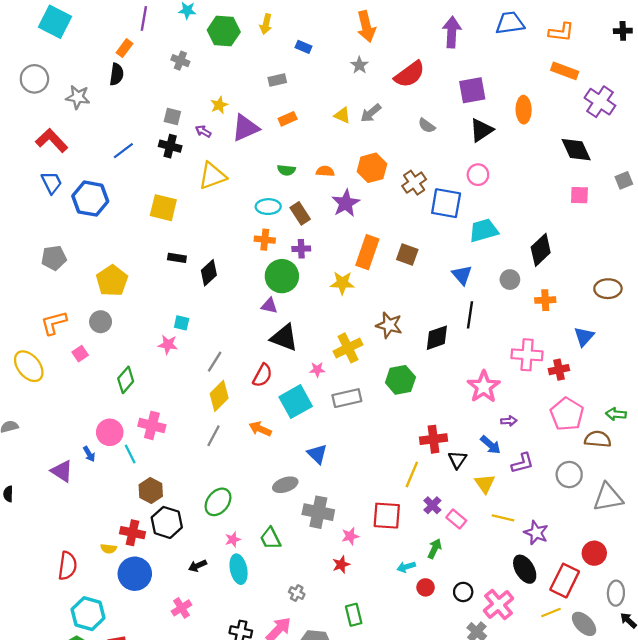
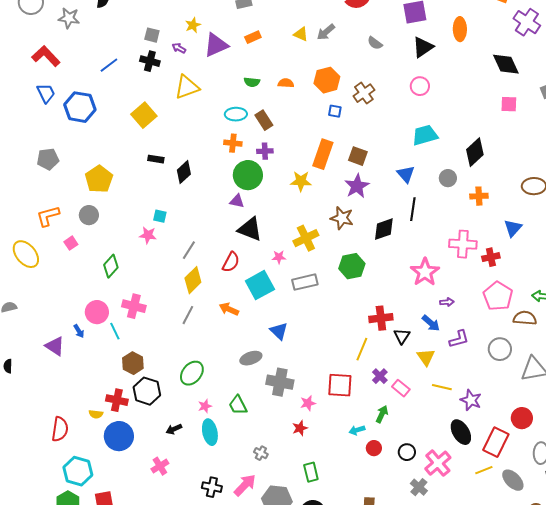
purple star: (346, 203) -> (357, 186), moved
blue square: (446, 203) -> (335, 111), moved, size x0.5
yellow square: (163, 208) -> (144, 115), turned 35

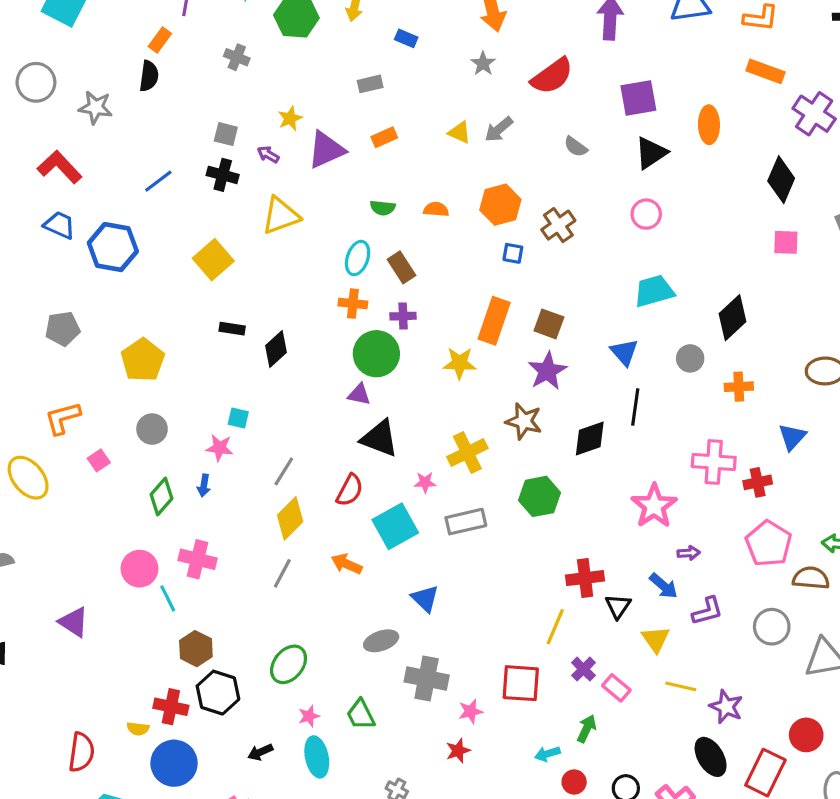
black diamond: (506, 64) -> (781, 180), turned 48
blue trapezoid: (46, 93) -> (59, 225), turned -40
cyan ellipse: (236, 114) -> (358, 258), turned -70
gray circle: (89, 215) -> (152, 429), moved
blue arrow: (79, 331) -> (204, 486), moved, turned 40

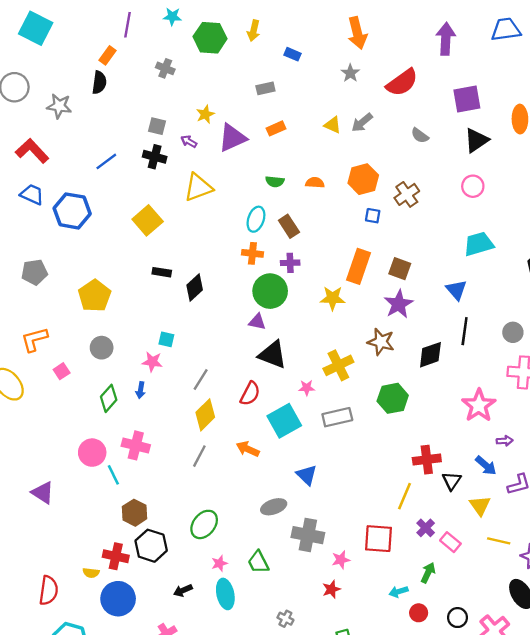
gray circle: (690, 358) -> (513, 332), moved

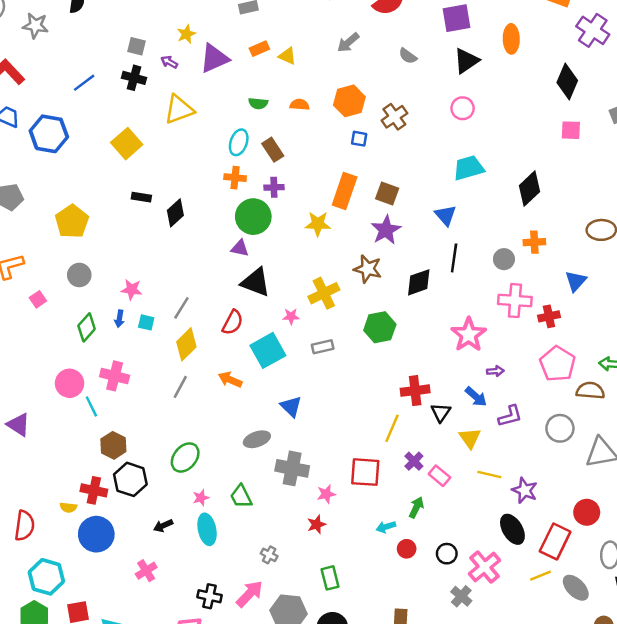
yellow triangle: (333, 125) -> (287, 56), moved
cyan square: (166, 339) -> (146, 322), moved
gray rectangle: (337, 417) -> (323, 347), size x0.7

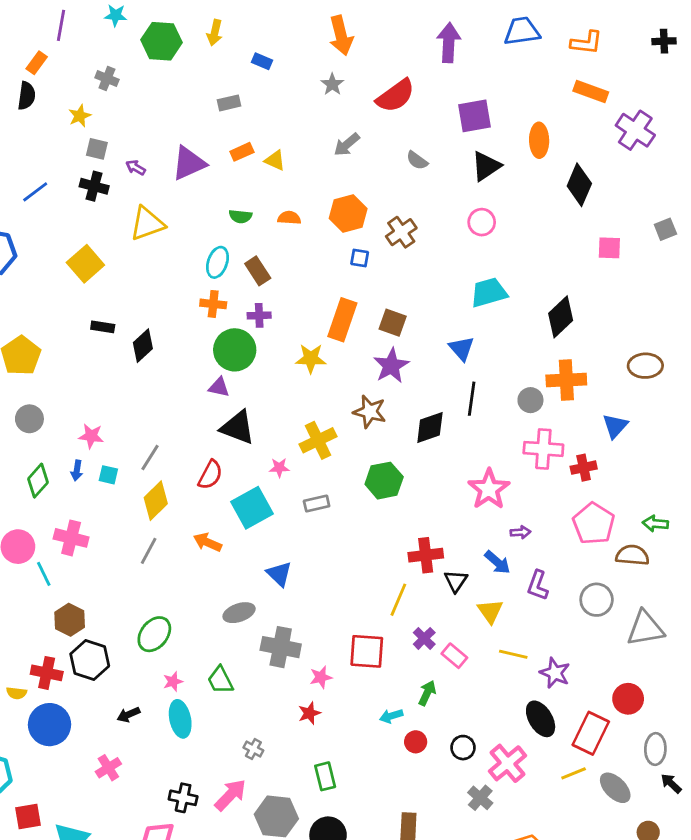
yellow star: (186, 34) -> (80, 116), moved
black diamond: (567, 81) -> (579, 185), moved
orange cross: (534, 242) -> (566, 380), size x1.5
purple L-shape: (510, 416) -> (538, 585), turned 125

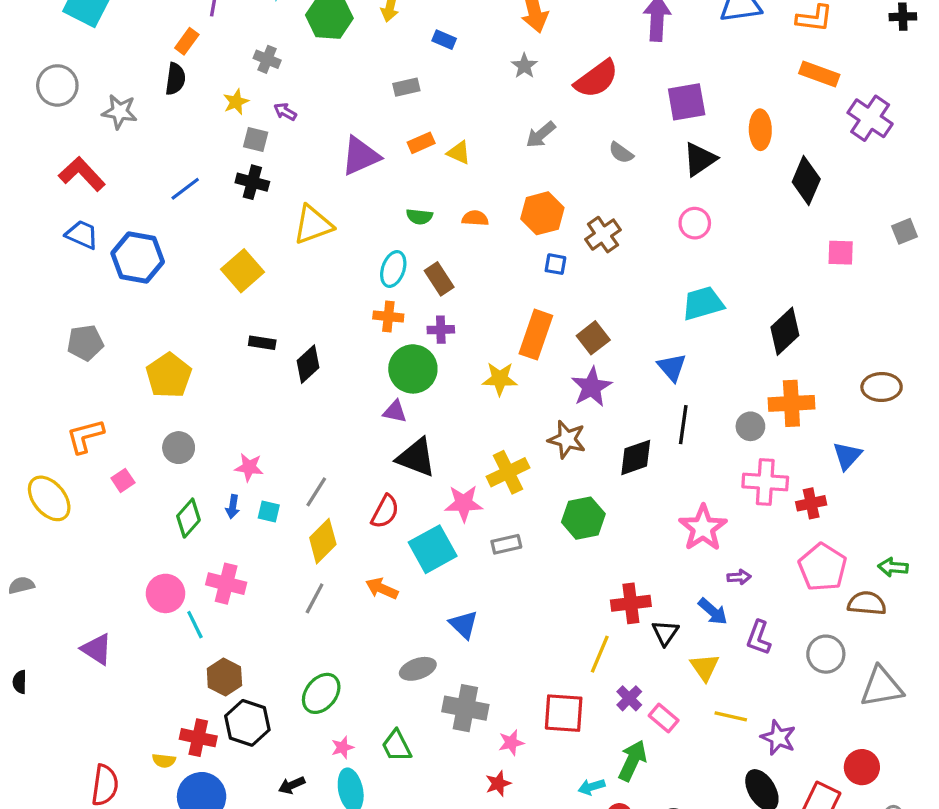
purple arrow: (136, 168) -> (285, 112), moved
brown square: (393, 323) -> (593, 338), turned 32
pink star: (279, 468) -> (464, 503), size x1.6
green arrow: (427, 693) -> (632, 761), size x1.4

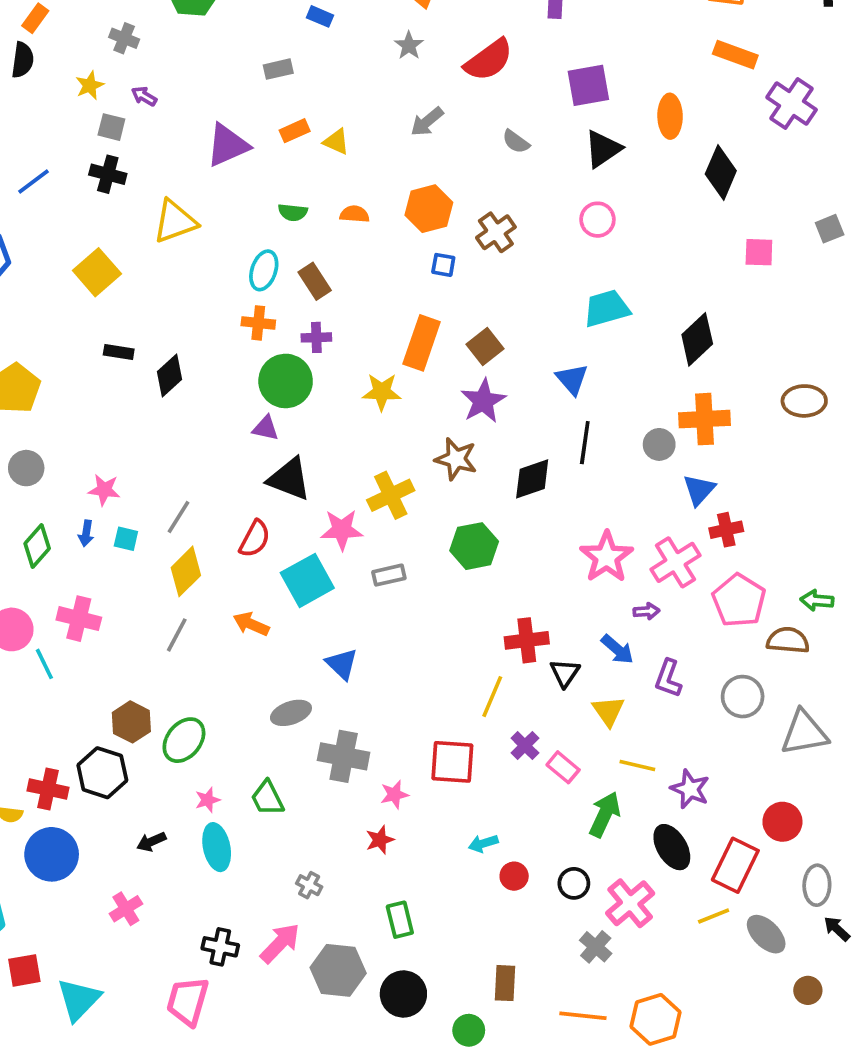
blue triangle: (847, 456) -> (699, 490), moved
pink cross: (765, 482) -> (675, 562), moved, turned -36
brown hexagon: (224, 677) -> (131, 722), moved
green arrow: (632, 761) -> (605, 814), moved

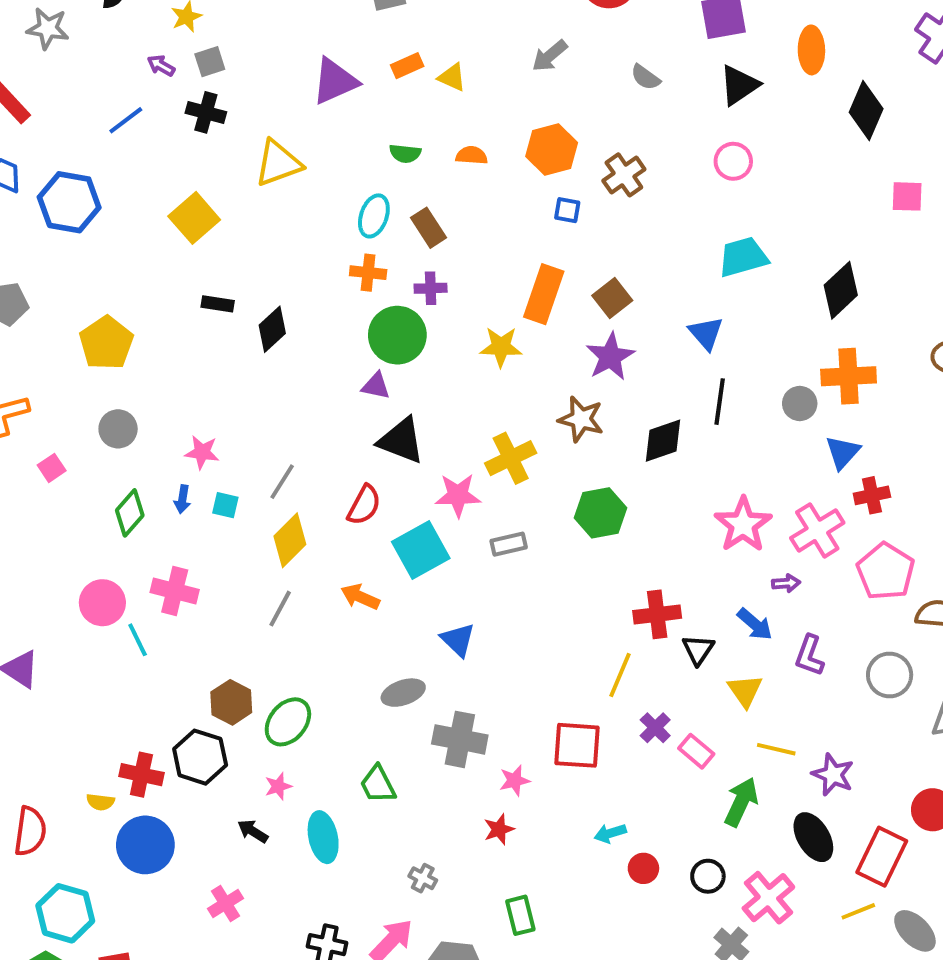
purple arrow: (144, 96) -> (161, 66), moved
gray square: (111, 127) -> (210, 62), turned -32
pink star: (208, 800) -> (278, 786), moved
black arrow: (151, 842) -> (253, 831), turned 56

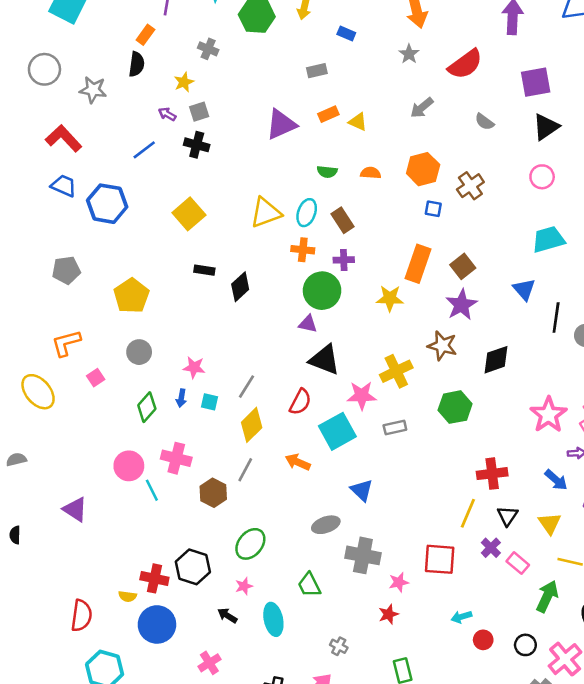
yellow triangle: (278, 163) -> (266, 213), moved
black line: (720, 402) -> (556, 317), moved
black triangle: (698, 650) -> (507, 516), moved
brown hexagon: (231, 702) -> (213, 493), moved

